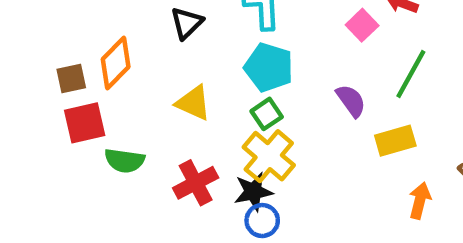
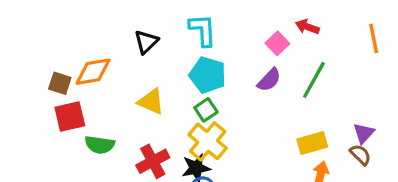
orange diamond: (116, 63) -> (93, 72), turned 36
brown square: (71, 78) -> (60, 83), turned 30
purple semicircle: (351, 101) -> (269, 80), moved, turned 80
yellow rectangle: (395, 141) -> (312, 143), moved

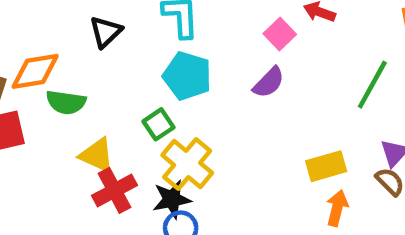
green line: (314, 80) -> (372, 85), moved
yellow triangle: (151, 102) -> (97, 155), moved
green square: (206, 110) -> (159, 124), moved
green semicircle: (100, 145) -> (66, 102), moved

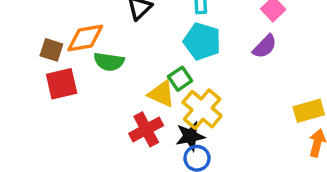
yellow triangle: (97, 155) -> (161, 94), moved

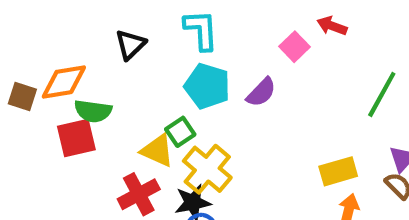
purple semicircle: (265, 46) -> (261, 92), moved
red square: (62, 84) -> (76, 138), moved

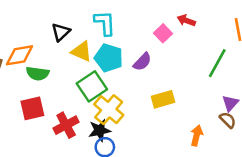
green square: (180, 132) -> (92, 86), size x1.6
red square: (76, 138) -> (32, 108), moved
yellow triangle: (157, 151) -> (82, 51), moved
yellow rectangle: (338, 171) -> (163, 99), moved

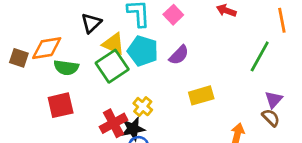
pink square: (163, 33) -> (173, 15), moved
green square: (92, 86) -> (112, 66), moved
yellow cross: (109, 110) -> (143, 107), size x0.6
red cross: (66, 125) -> (113, 123), moved

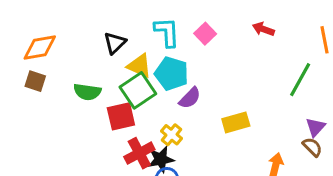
orange diamond: (47, 48) -> (40, 47), moved
purple semicircle: (179, 55) -> (190, 98), moved
red square: (61, 105) -> (121, 116), moved

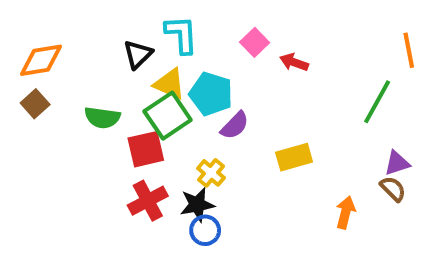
red arrow: (263, 29) -> (294, 62), moved
cyan L-shape: (167, 32) -> (181, 35), moved
brown square: (35, 81) -> (35, 104), turned 30
purple triangle: (315, 127) -> (397, 163), turned 30
red cross: (139, 153) -> (148, 201), moved

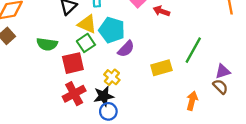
green line: (377, 102) -> (193, 50), moved
green square: (168, 116) -> (86, 43), size x0.7

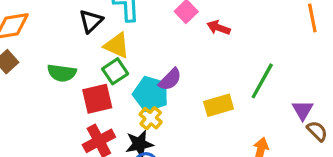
cyan pentagon: (112, 30) -> (151, 94), moved
purple triangle: (223, 71) -> (303, 110), turned -42
brown semicircle: (220, 87) -> (317, 131), moved

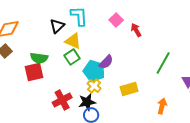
red arrow: (219, 28) -> (136, 30), turned 40
red square: (97, 99) -> (34, 72), moved
yellow rectangle: (219, 105) -> (129, 89), moved

